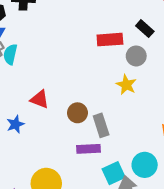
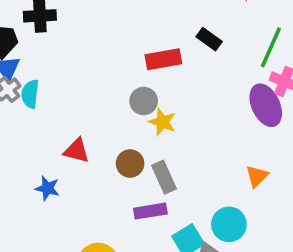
gray circle: (136, 56) -> (144, 101), moved
yellow star: (126, 85) -> (162, 122), moved
blue star: (15, 124) -> (47, 188), turned -30

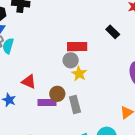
red rectangle: (163, 59) -> (77, 47), moved
purple rectangle: (150, 211) -> (47, 102), moved

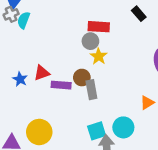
red triangle: (29, 82) -> (42, 73), moved, turned -49
brown circle: (57, 94) -> (82, 78), moved

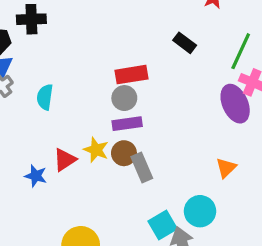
cyan semicircle: (24, 20) -> (45, 97), moved
yellow star: (99, 56) -> (96, 150), moved
purple rectangle: (61, 85) -> (127, 124), moved

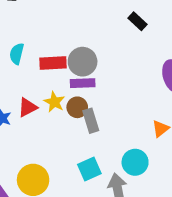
red rectangle: (131, 75) -> (53, 63), moved
gray circle: (124, 98) -> (83, 62), size x1.4
cyan square: (163, 225) -> (89, 169), moved

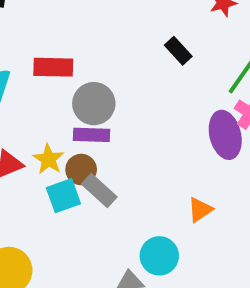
red rectangle: (53, 63) -> (53, 67), moved
gray rectangle: (91, 121) -> (99, 190), turned -35
cyan square: (89, 169) -> (63, 196), moved

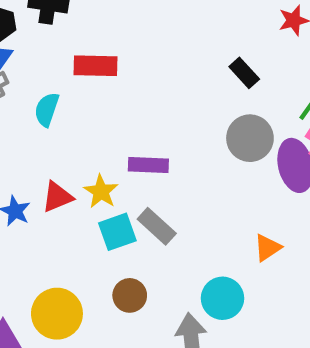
red rectangle: (53, 67) -> (95, 66), moved
gray circle: (94, 104) -> (250, 138), moved
brown circle: (81, 170) -> (130, 295), moved

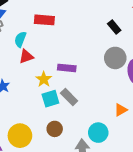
red triangle: (57, 197) -> (26, 56), moved

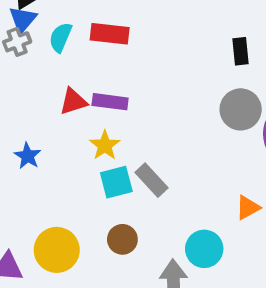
black rectangle: (114, 27) -> (240, 51), turned 32
cyan semicircle: (20, 39) -> (61, 37), moved
purple rectangle: (67, 68) -> (110, 102), moved

